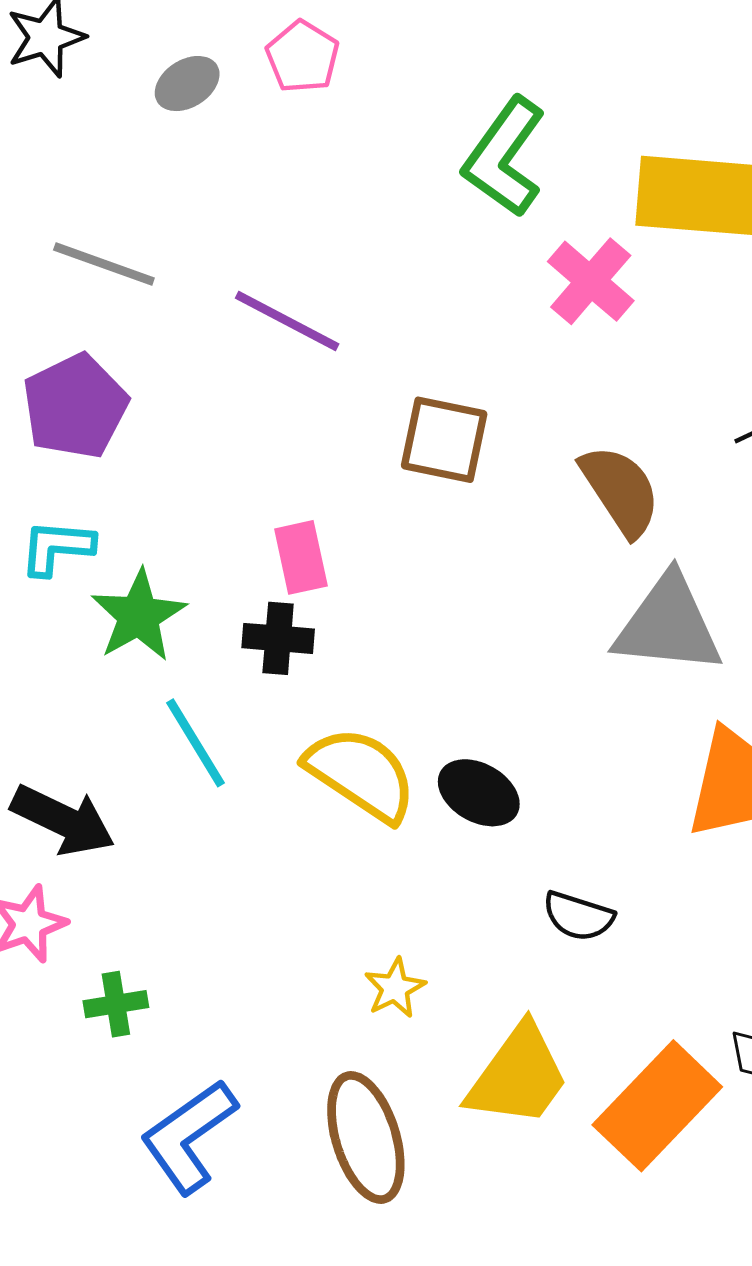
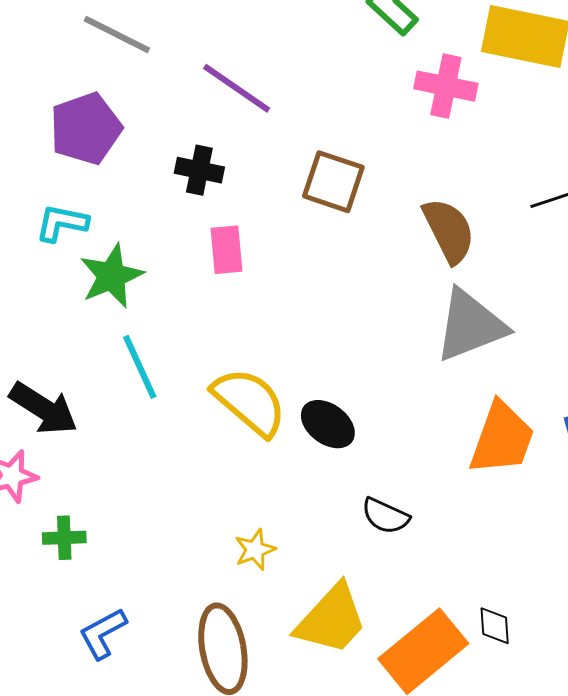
pink cross: (591, 281) -> (446, 86), turned -36
gray triangle: (668, 625) -> (470, 325), turned -34
black cross: (278, 638) -> (199, 170), moved
blue L-shape: (189, 1136) -> (103, 634), size x0.7

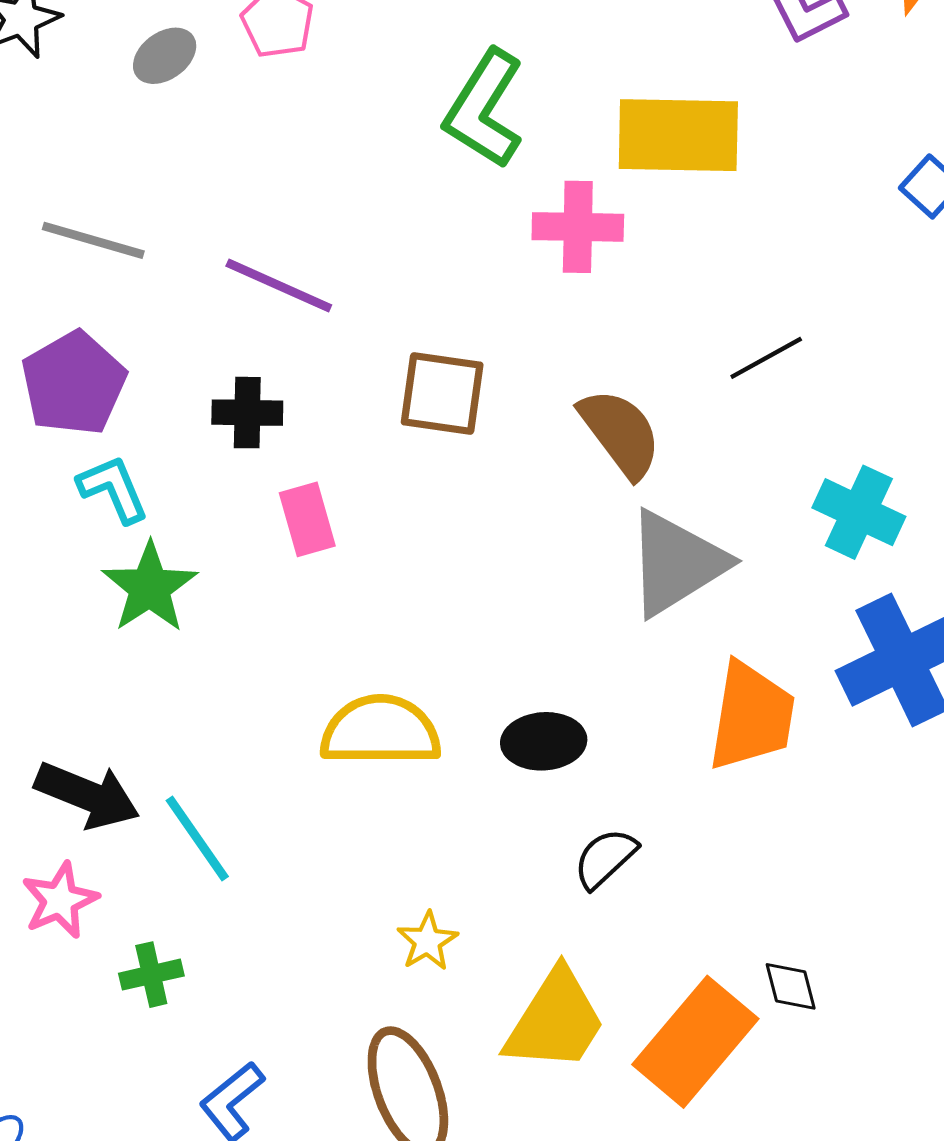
cyan L-shape: (62, 223) -> (113, 489), moved, turned 66
cyan line: (140, 367) -> (197, 838), moved
yellow semicircle: (249, 402) -> (380, 731), turned -30
black ellipse: (328, 424) -> (544, 741), moved, turned -30
black semicircle: (385, 516) -> (605, 858), turned 123

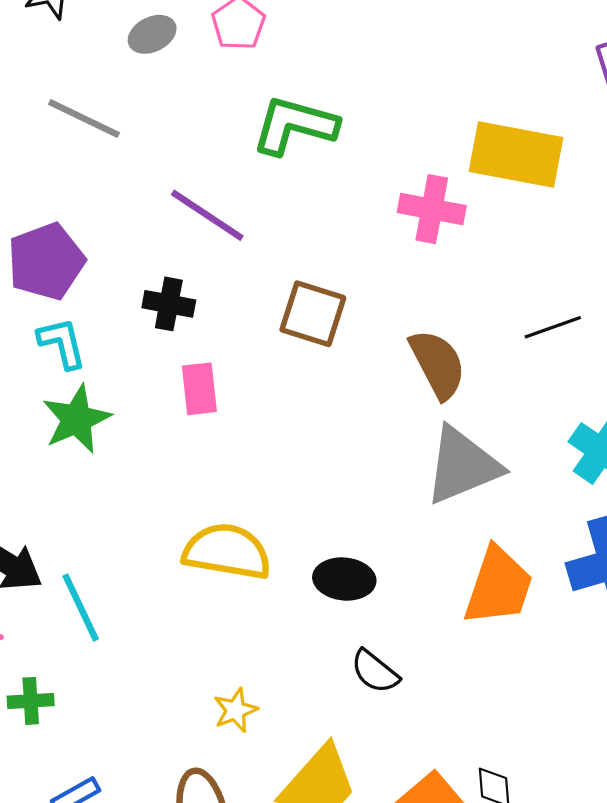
green L-shape: (484, 109) -> (295, 125), moved, turned 64
gray line: (93, 240) -> (84, 118), moved
black semicircle: (605, 858) -> (375, 672), turned -108

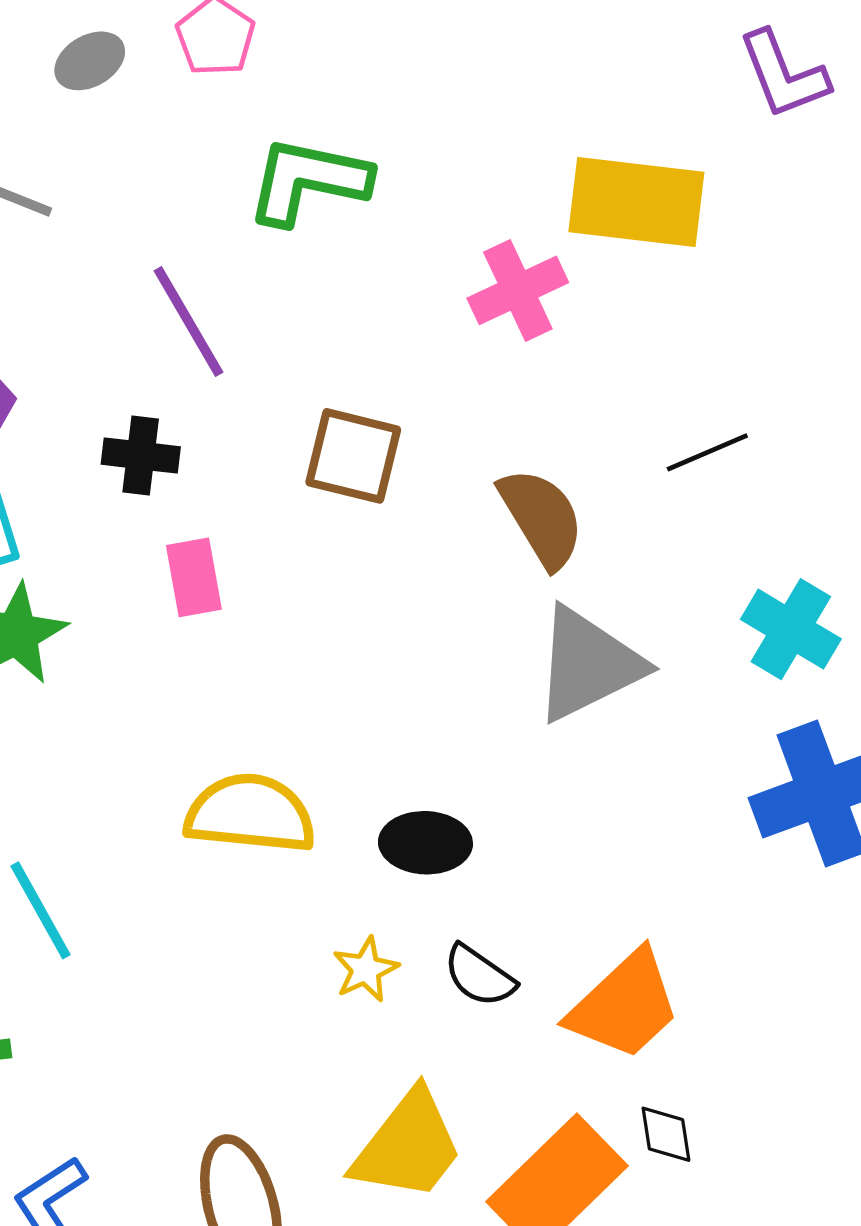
pink cross: (432, 209) -> (518, 290), turned -32
purple line: (207, 215) -> (188, 321), turned 30
orange trapezoid: (498, 586) -> (624, 1005), moved, turned 32
yellow star: (235, 710) -> (366, 969), moved

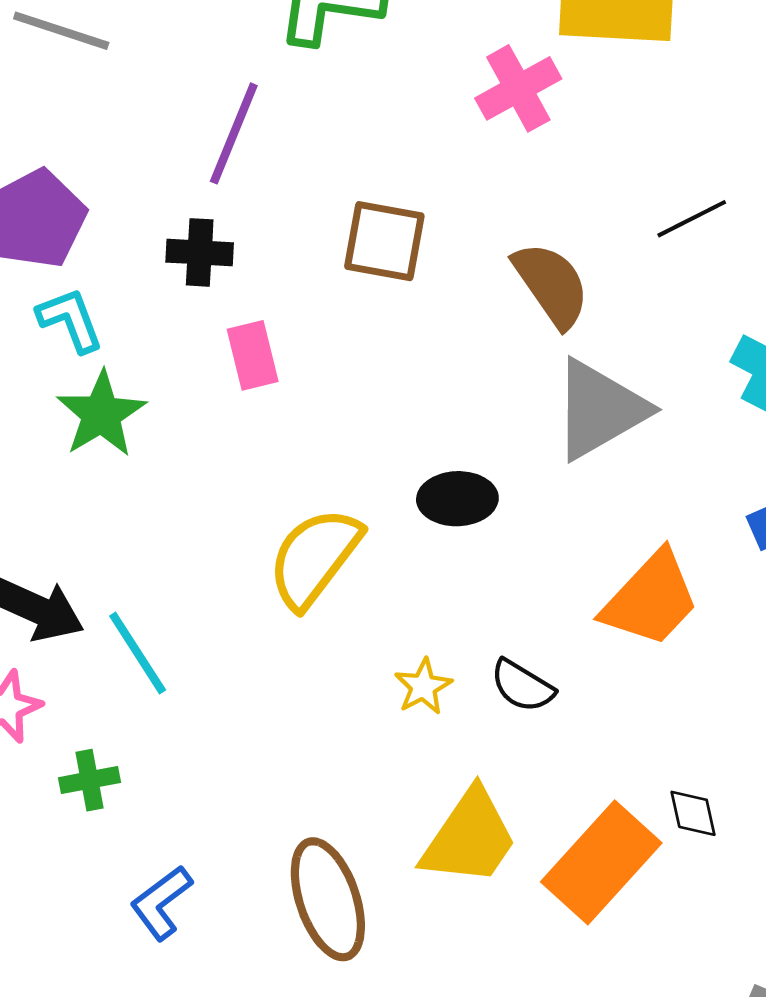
purple line: (188, 321) -> (234, 133), turned 56
yellow semicircle: (250, 814) -> (314, 558), turned -55
black ellipse: (425, 843) -> (457, 499), moved
orange trapezoid: (624, 1005) -> (651, 599), moved

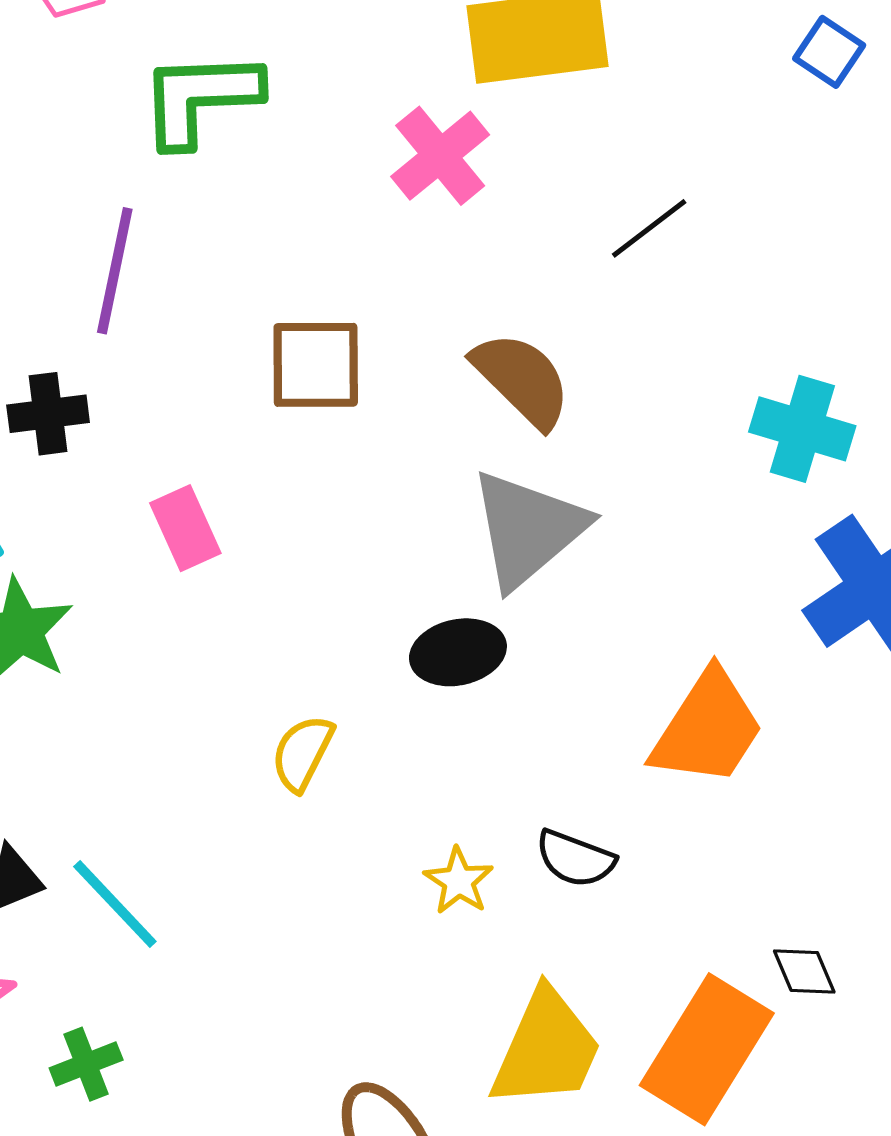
black line: (692, 219) -> (649, 228), moved
black cross: (200, 252) -> (48, 414), moved
gray triangle: (600, 409) -> (528, 529), moved
yellow semicircle: (314, 558) -> (302, 753), size x0.6

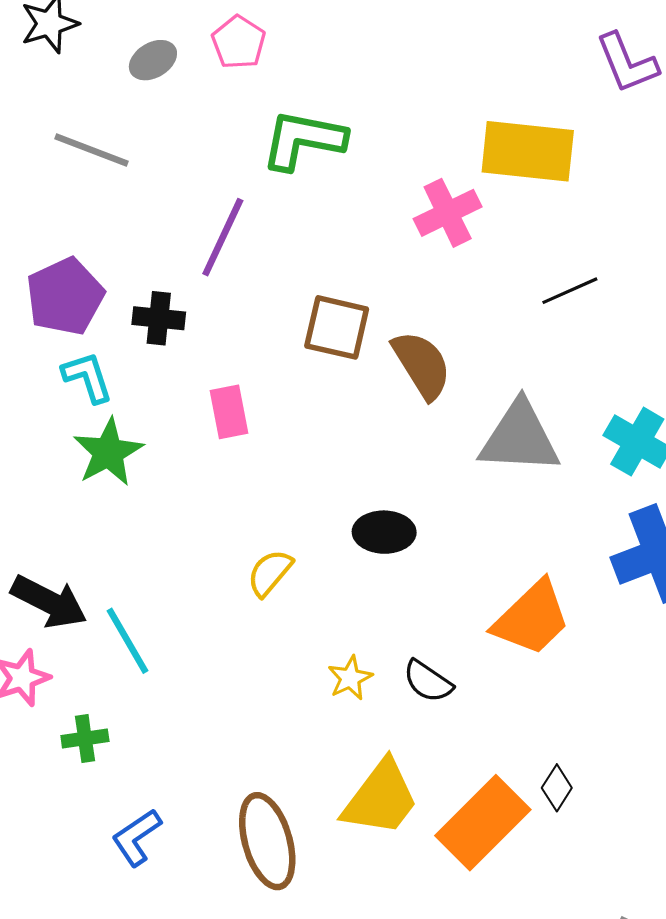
brown semicircle: (522, 380) -> (422, 365), moved
gray triangle: (528, 529) -> (520, 438), moved, turned 30
black diamond: (804, 971) -> (557, 788), turned 42

